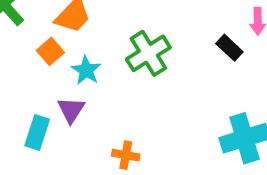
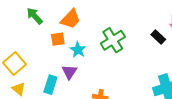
orange square: (50, 51) -> (58, 39), turned 32

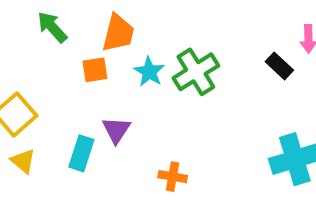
orange trapezoid: (71, 19) -> (118, 33), turned -30
cyan star: (78, 50) -> (149, 72), moved

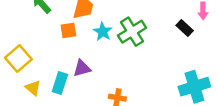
purple triangle: (116, 130) -> (82, 68), turned 42
yellow triangle: (23, 161) -> (33, 88), moved

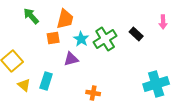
black rectangle: (185, 28) -> (136, 34), moved
purple triangle: (82, 68) -> (71, 59), moved

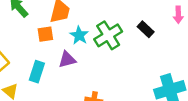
cyan rectangle: (46, 81) -> (37, 72), moved

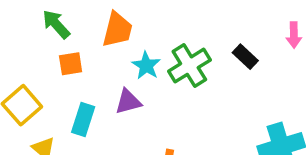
orange square: (45, 34) -> (71, 64), moved

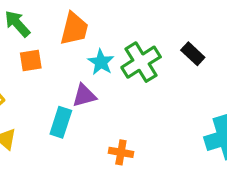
cyan rectangle: (83, 120) -> (61, 122), moved

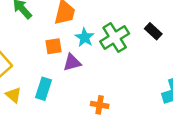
orange square: (31, 60) -> (53, 46), moved
cyan rectangle: (61, 122) -> (43, 89), moved

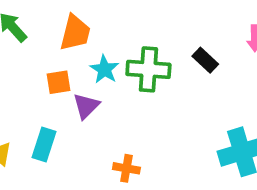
green cross: (115, 38) -> (148, 69), turned 36
purple triangle: (72, 62) -> (86, 106), turned -30

